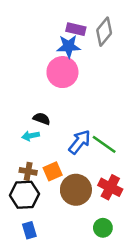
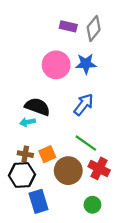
blue star: (69, 46) -> (86, 64), moved
black semicircle: (42, 119) -> (37, 107), size x1.6
blue arrow: (80, 142) -> (84, 104), moved
green line: (104, 144) -> (86, 143), moved
blue rectangle: (29, 230) -> (38, 201), moved, size x1.5

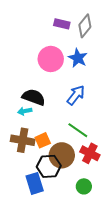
blue star: (86, 64) -> (78, 58), turned 30
brown cross: (25, 154) -> (23, 140), size x1.6
black hexagon: (22, 175) -> (49, 166), moved

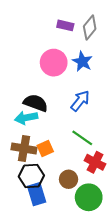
cyan arrow: (25, 111) -> (26, 118), size x1.5
brown circle: (62, 155) -> (69, 179), moved, size x0.7
black hexagon: (49, 166) -> (31, 176), moved
green circle: (84, 186) -> (89, 197), size x1.6

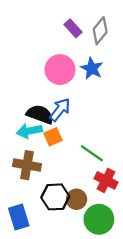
purple rectangle: (65, 25) -> (73, 28), turned 35
blue arrow: (80, 101) -> (60, 110), moved
orange square: (45, 148) -> (53, 137), moved
black hexagon: (31, 176) -> (55, 197), moved
blue rectangle: (37, 194) -> (19, 217), moved

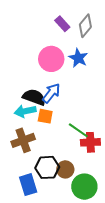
orange square: (53, 137) -> (45, 116), turned 35
brown cross: (27, 165) -> (23, 140), turned -30
red cross: (106, 180) -> (90, 142), moved, turned -30
blue rectangle: (19, 217) -> (28, 185), moved

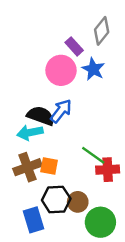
purple rectangle: (62, 24) -> (74, 46), moved
orange square: (45, 116) -> (49, 166), moved

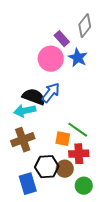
orange square: (49, 166) -> (63, 139), moved
red cross: (108, 170) -> (79, 154), moved
green circle: (100, 222) -> (84, 186), size x0.7

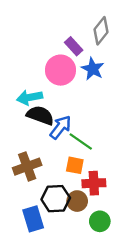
blue arrow: (51, 93) -> (60, 127), moved
cyan arrow: (25, 111) -> (30, 97), moved
green line: (78, 130) -> (81, 142), moved

